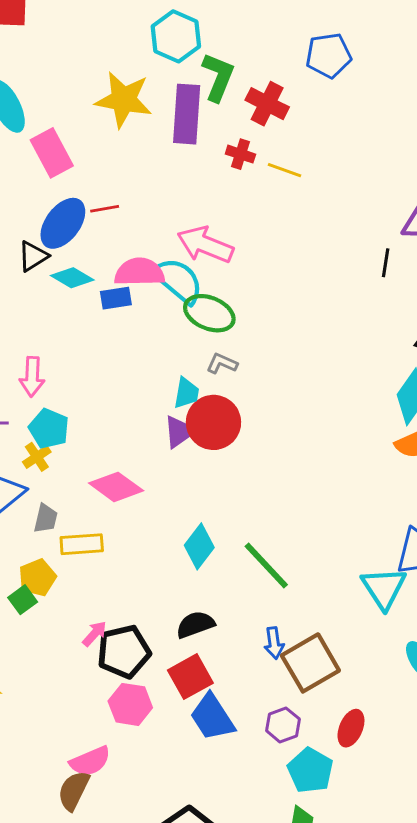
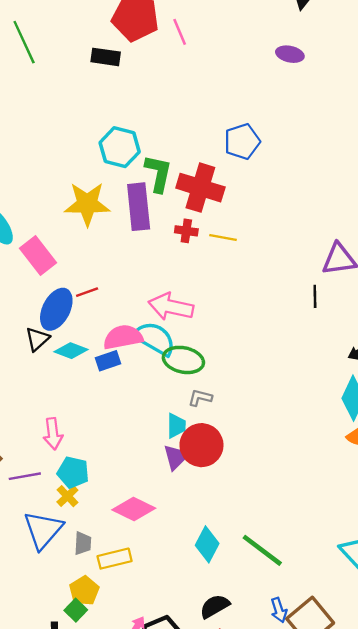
red cross: (267, 104) -> (200, 188), size x1.4

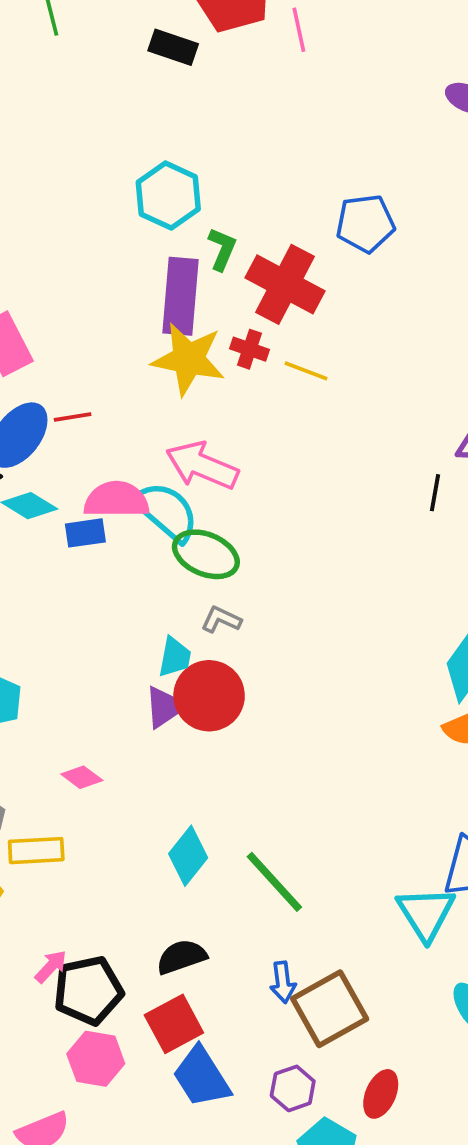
green L-shape: (158, 173) -> (222, 249), size x0.7
yellow star: (87, 204) -> (188, 359), moved
pink diamond: (134, 509) -> (82, 777), size x0.6

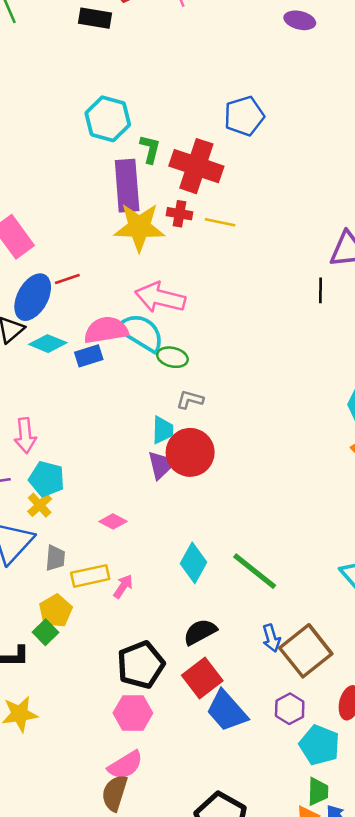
green ellipse: (206, 554) -> (172, 357), size x0.7
pink arrow: (51, 967) -> (123, 586), moved
pink hexagon: (96, 1059) -> (133, 713), moved

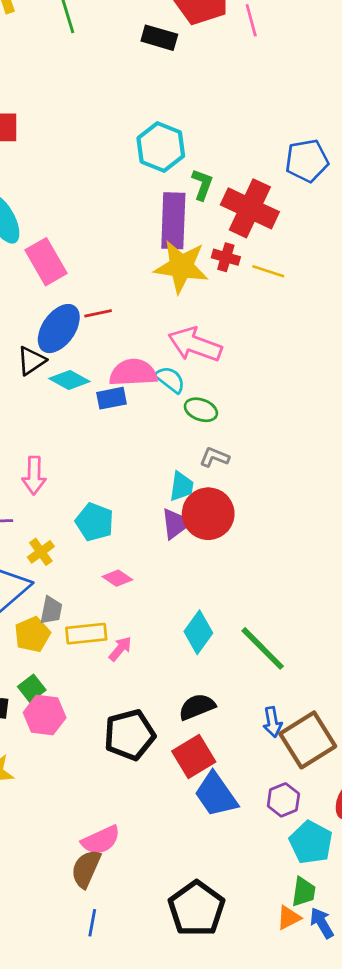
cyan semicircle: (141, 333) -> (170, 380), size x0.6
cyan pentagon: (47, 479) -> (95, 522), moved
yellow pentagon: (56, 611) -> (32, 634), moved
pink hexagon: (133, 713) -> (45, 715), moved

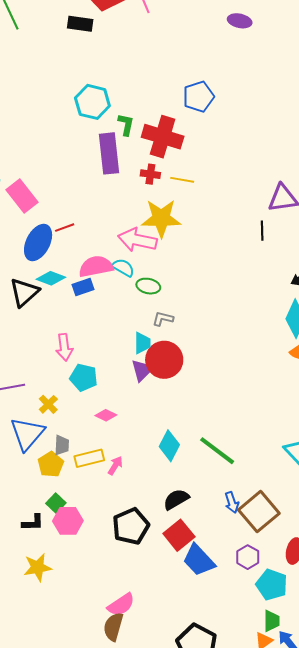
yellow star: (181, 267) -> (161, 218), moved
black triangle: (31, 361) -> (24, 292), moved, size x1.4
pink arrow: (34, 476) -> (64, 347), moved

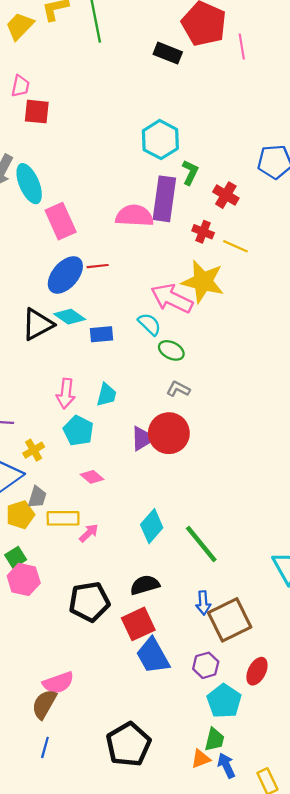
red cross: (163, 137) -> (226, 195), size x0.6
pink semicircle: (96, 266) -> (134, 216), moved
cyan trapezoid: (142, 343) -> (107, 395), moved

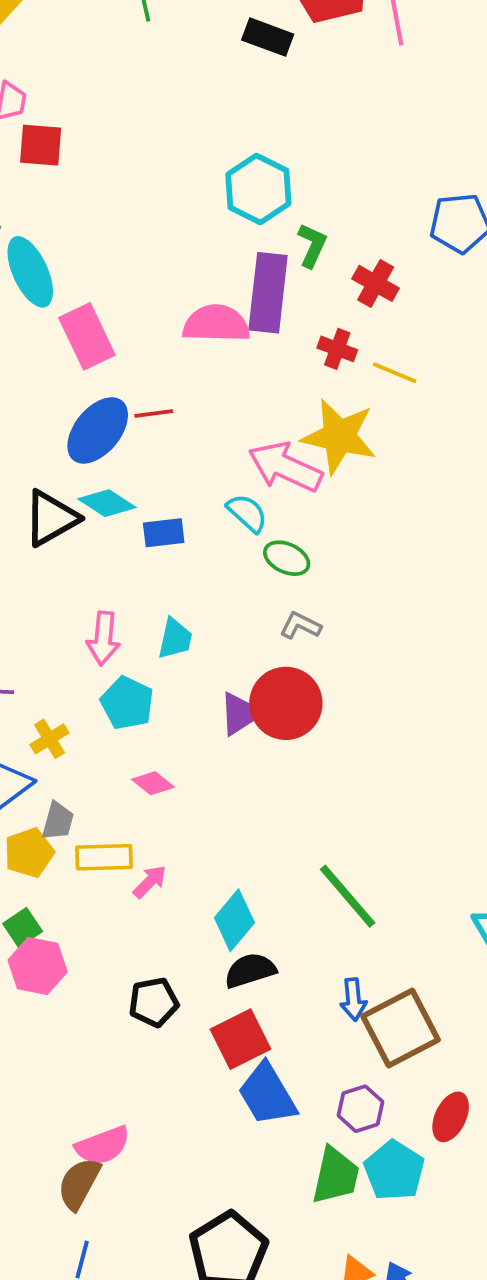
cyan diamond: (152, 526) -> (234, 920), moved
black pentagon: (89, 602) -> (154, 1002), size x0.7
green trapezoid: (214, 740) -> (336, 1176), moved, size x1.4

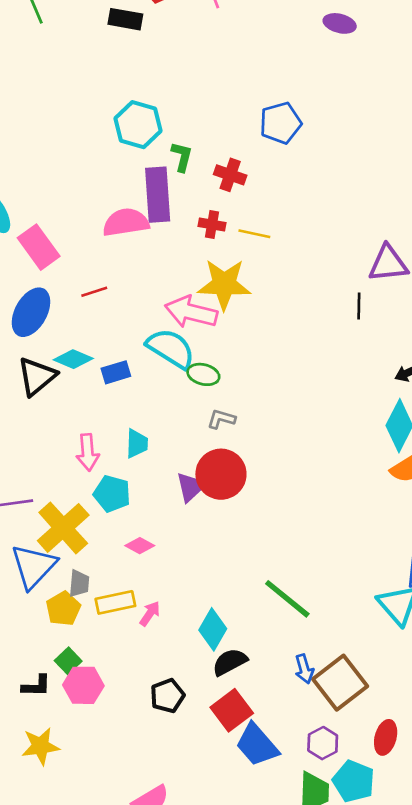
blue ellipse: (98, 430) -> (31, 312), moved
cyan semicircle: (247, 513) -> (171, 348), size x1.6
yellow cross: (50, 739) -> (63, 528), size x2.0

